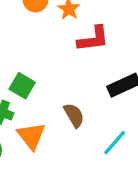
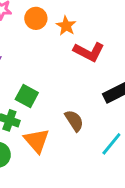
red L-shape: (93, 39) -> (89, 52), turned 36

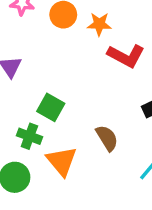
orange star: (66, 26) -> (99, 24), turned -30

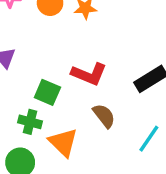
red L-shape: (126, 56) -> (89, 74), moved

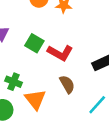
green square: (47, 92) -> (34, 43), moved

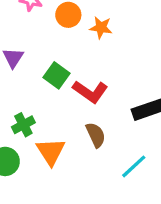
green cross: (13, 82) -> (23, 125), turned 35

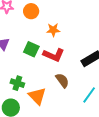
orange star: (101, 28) -> (53, 30), moved
green cross: (23, 125) -> (17, 83), turned -32

